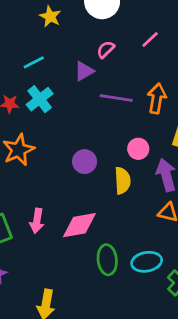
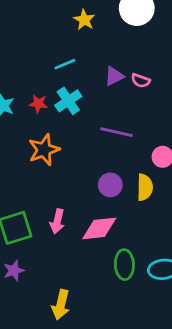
pink semicircle: (106, 49) -> (141, 81), moved, turned -120
purple line: (116, 98) -> (116, 132), moved
purple circle: (85, 162) -> (110, 185), moved

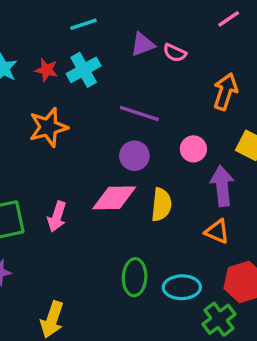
purple circle: (110, 185) -> (134, 156), moved
yellow semicircle: (145, 187) -> (161, 205), moved
pink diamond: (99, 228) -> (114, 198), moved

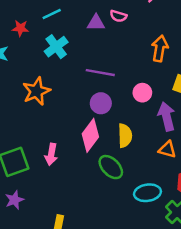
purple triangle: (143, 44) -> (96, 23), turned 30
pink semicircle: (175, 53) -> (118, 16), moved
red star: (47, 70) -> (20, 28), moved
pink diamond: (114, 198) -> (90, 135), turned -44
green ellipse: (135, 277) -> (111, 167), moved, turned -40

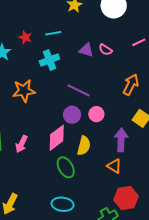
pink circle: (142, 93) -> (96, 114), moved
cyan ellipse: (147, 193) -> (63, 204), moved

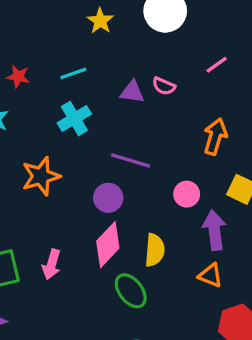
red star: (25, 37) -> (18, 77), moved
pink circle: (96, 114) -> (187, 194), moved
purple circle: (72, 115) -> (108, 198), moved

